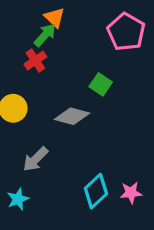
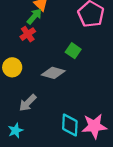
cyan diamond: (96, 191) -> (70, 125), turned -45
pink star: (131, 193) -> (94, 126), size x1.6

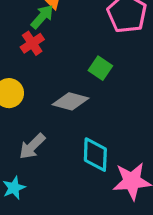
cyan diamond: (70, 125) -> (95, 155), moved

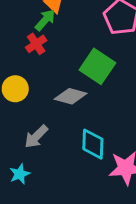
green square: (100, 68) -> (97, 66), size x1.6

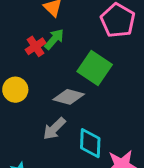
green arrow: (45, 20) -> (54, 39), moved
gray arrow: (36, 137) -> (54, 129), moved

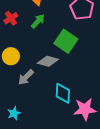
red cross: (35, 46) -> (11, 18), moved
gray arrow: (54, 129) -> (26, 77), moved

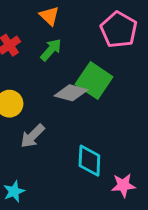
gray diamond: (48, 61) -> (71, 93), moved
pink star: (85, 109) -> (123, 185), size x0.7

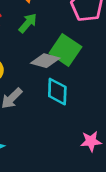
cyan diamond: (89, 161) -> (57, 92), moved

